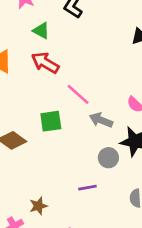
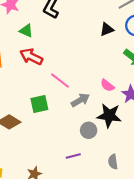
gray arrow: (101, 120) -> (80, 100), turned 132

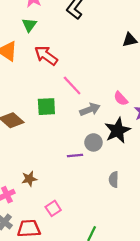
green triangle: (26, 31) -> (29, 25), moved, turned 32
black star: (109, 115) -> (118, 130), turned 30
purple line: (73, 156) -> (75, 155), moved

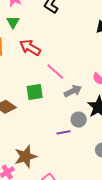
brown star: (29, 179) -> (26, 156), size x1.6

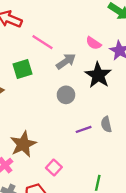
gray circle: (79, 120) -> (66, 95), moved
purple line: (64, 132) -> (84, 129), moved

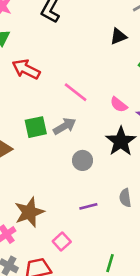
pink line: (43, 42) -> (76, 92), moved
gray arrow: (66, 61) -> (65, 126), moved
purple line: (84, 129) -> (88, 206), moved

